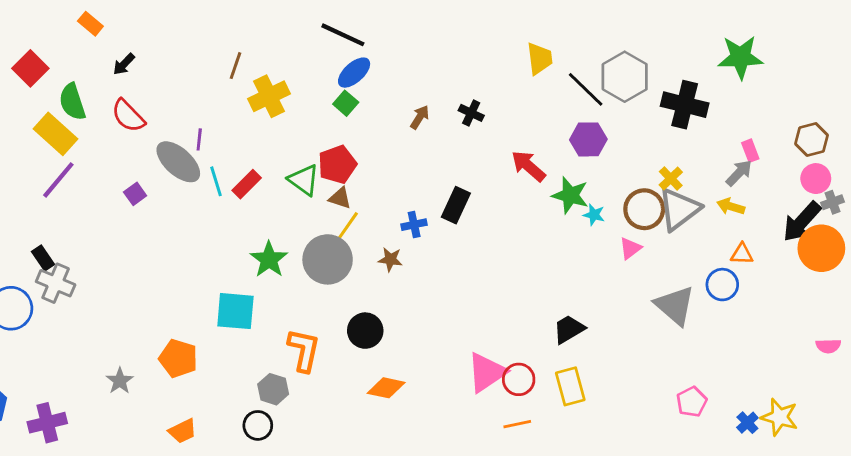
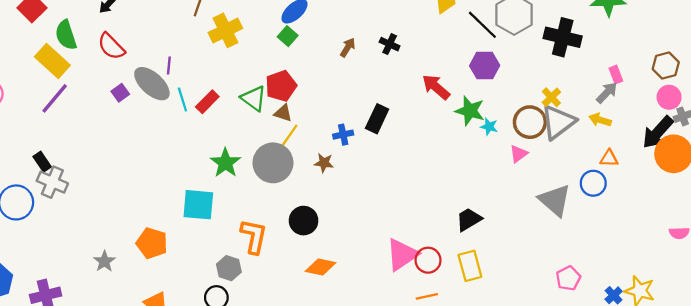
purple square: (135, 194) -> (120, 93), moved

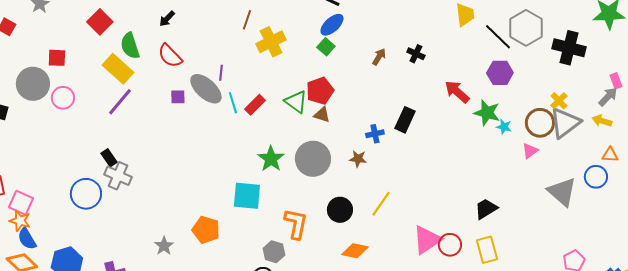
purple square: (120, 93) -> (178, 97), turned 35
yellow line: (288, 138) -> (381, 204), moved

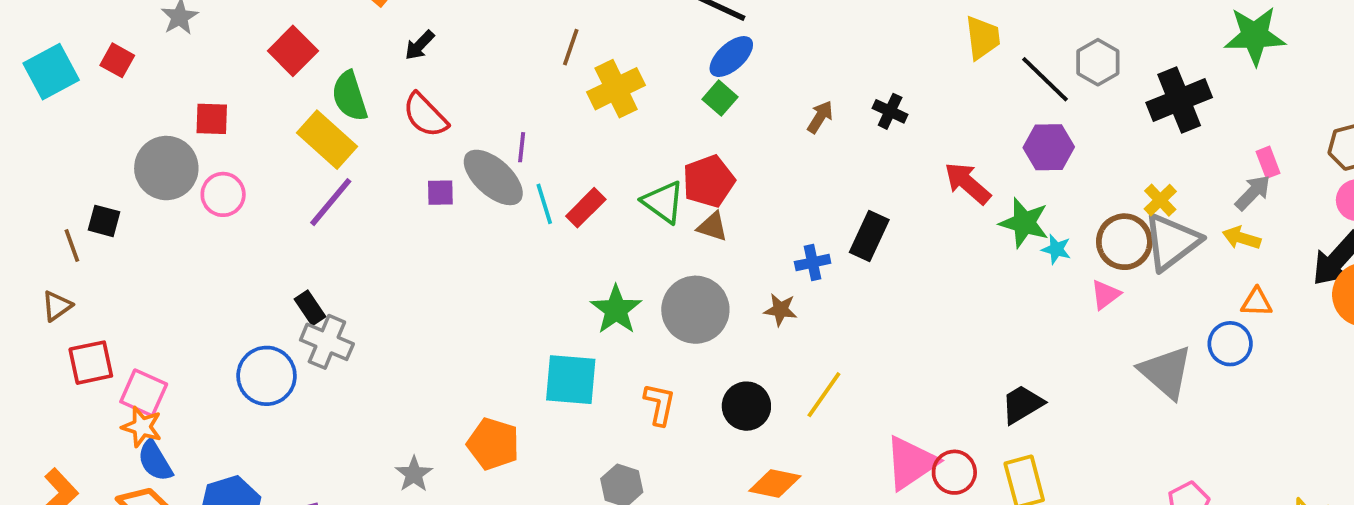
gray hexagon: (526, 28) -> (1098, 62), size x0.7
black cross: (569, 48) -> (1179, 100), turned -36
orange L-shape: (296, 224) -> (660, 404), moved, size x0.7

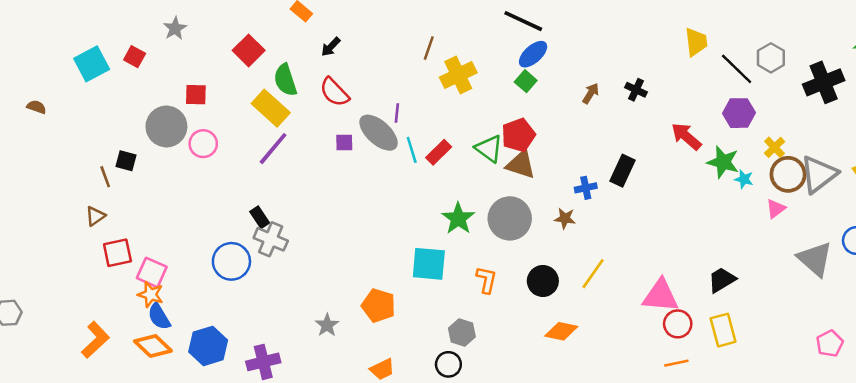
yellow cross: (1160, 200) -> (775, 147), moved
brown triangle: (712, 227) -> (521, 165), size x1.5
pink triangle: (911, 463) -> (661, 296), moved, turned 39

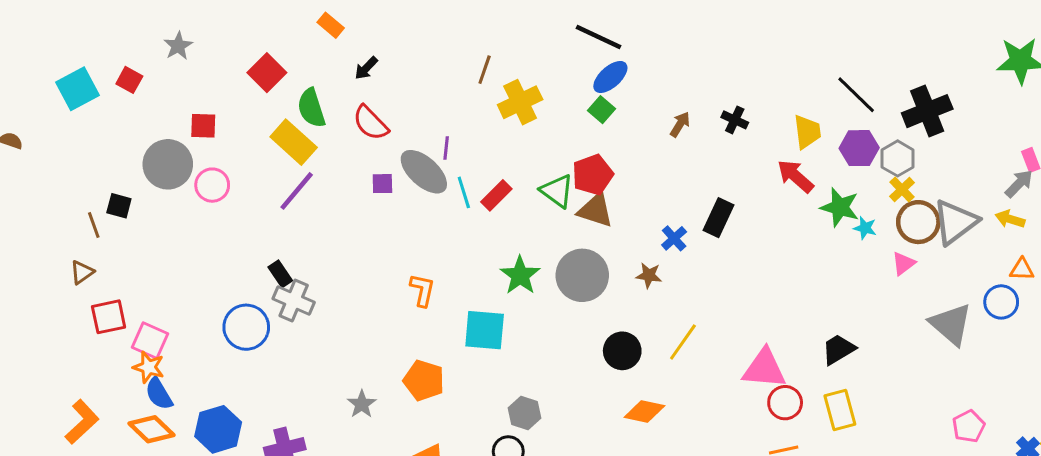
yellow trapezoid: (696, 42) -> (807, 132), moved
gray hexagon: (771, 58) -> (898, 158), moved
black cross: (824, 82) -> (927, 111), moved
blue cross: (586, 188) -> (674, 238), turned -30
orange L-shape: (486, 280) -> (422, 290), moved

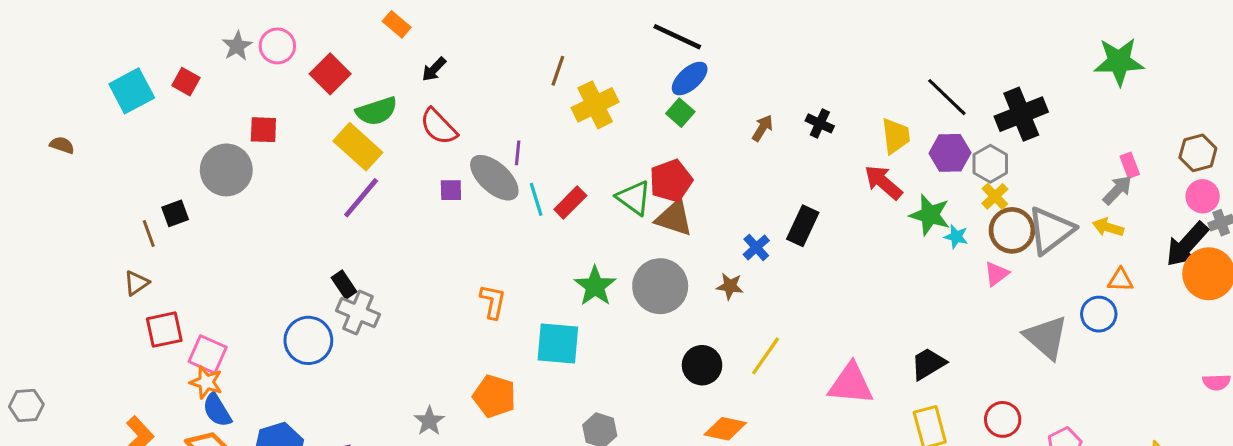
green semicircle: (311, 108) -> (377, 111), turned -90
pink circle: (212, 185) -> (277, 46), moved
black square: (119, 206) -> (175, 213), turned -35
red circle: (785, 403) -> (1003, 419), moved

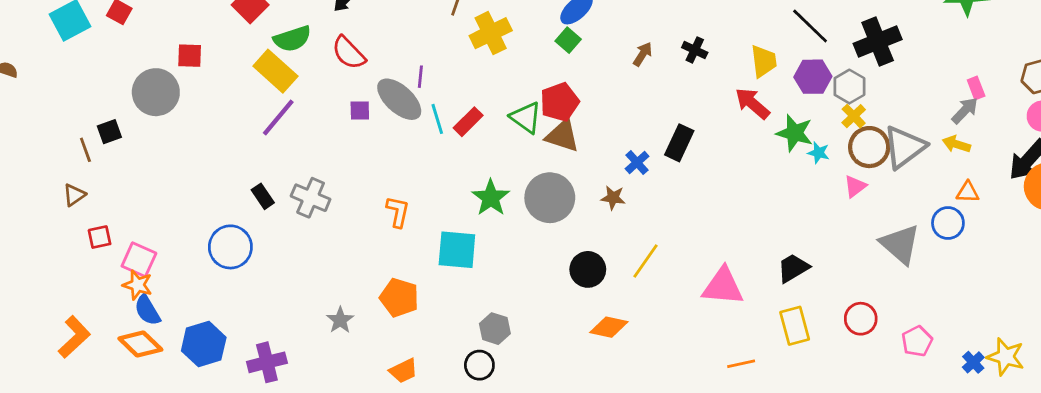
gray cross: (358, 313) -> (311, 198), moved
red square: (164, 330) -> (100, 237), size x0.7

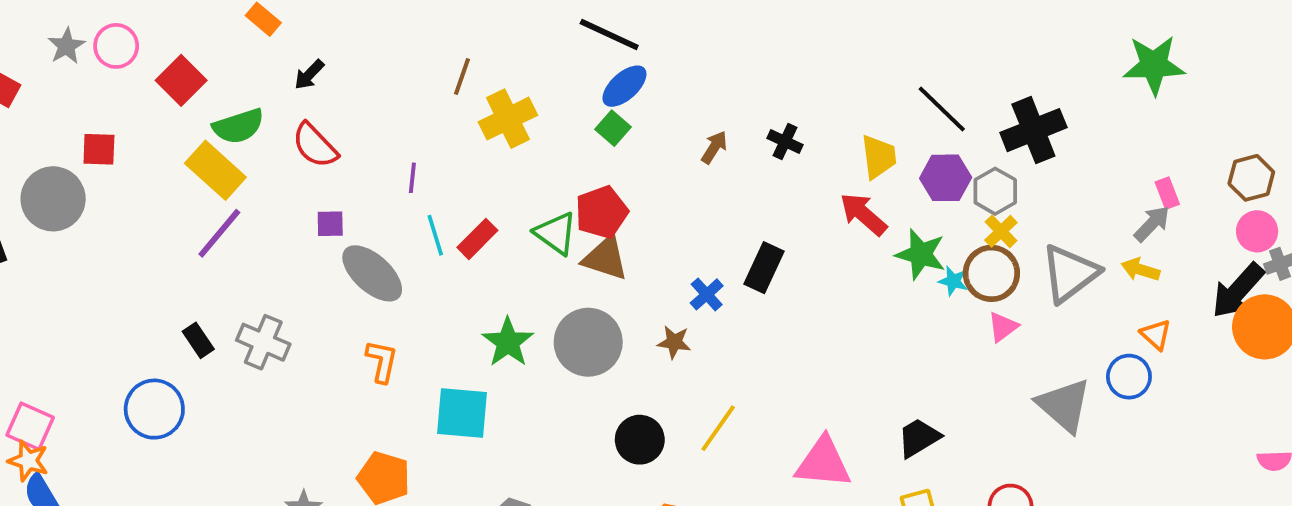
gray ellipse: (399, 99) -> (372, 273), moved
brown circle: (869, 147) -> (991, 273), moved
orange triangle: (968, 192) -> (1156, 335), turned 40

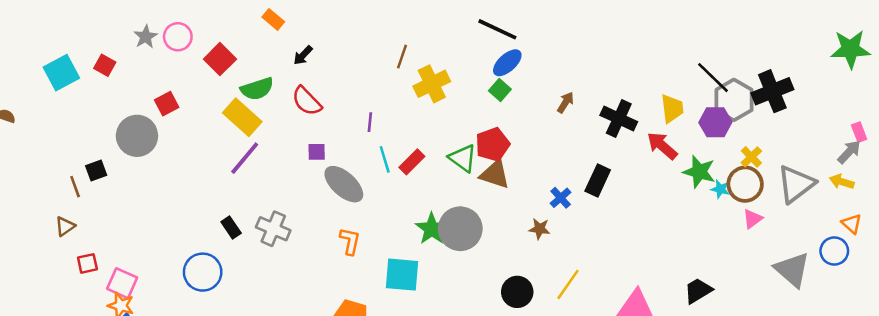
black cross: (785, 142) -> (619, 118), moved, size x1.6
red square: (99, 149) -> (167, 104), turned -30
gray hexagon: (995, 191) -> (734, 100), moved, size x1.4
gray circle: (588, 342) -> (460, 229), moved

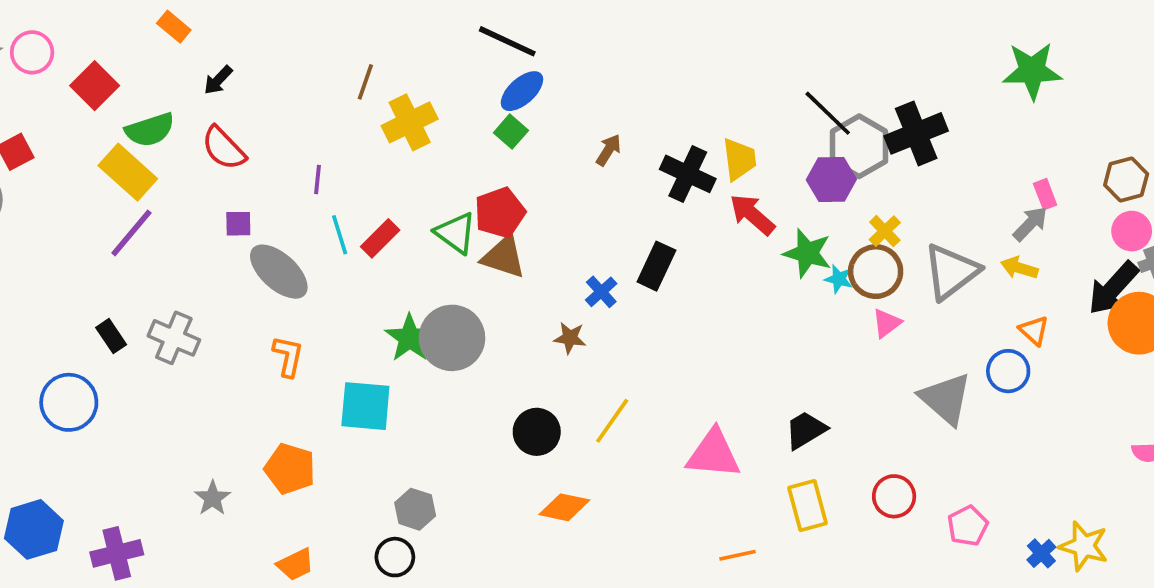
yellow trapezoid: (672, 109) -> (739, 159), moved

